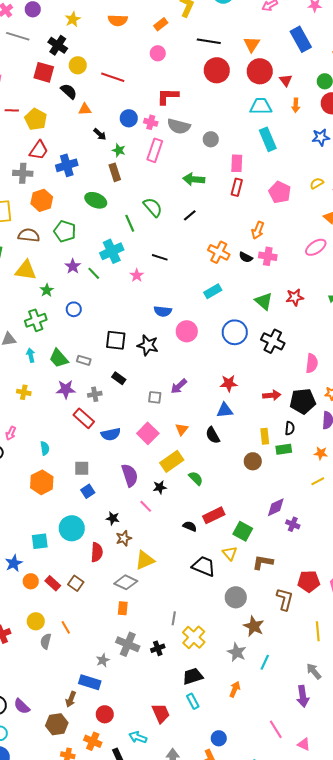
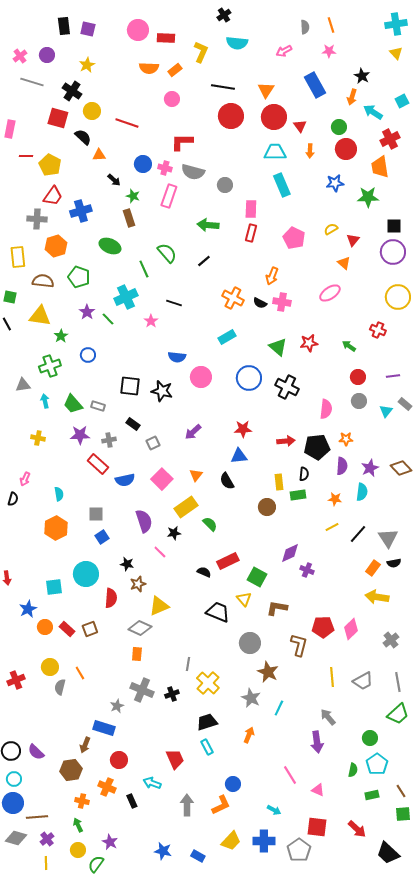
orange semicircle: (118, 20) -> (149, 68), moved
gray square: (155, 397) -> (153, 443), moved, turned -32
brown square: (76, 583) -> (90, 629), turned 35

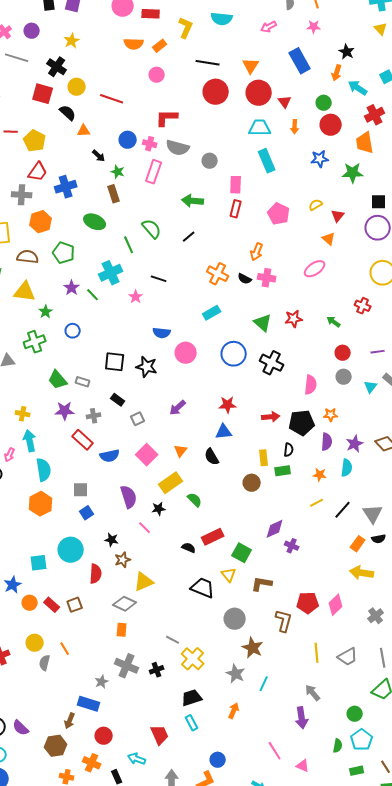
cyan arrow: (45, 401) -> (30, 441), moved, size x1.5
cyan semicircle: (59, 494) -> (44, 470), size x1.6
gray line: (188, 664) -> (173, 640), turned -72

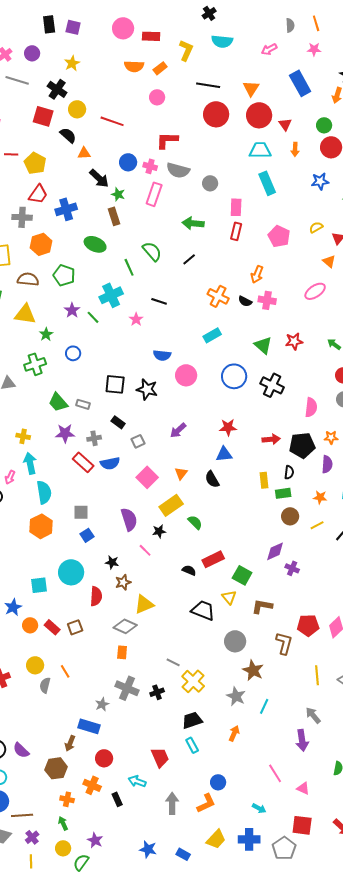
black arrow: (99, 156) -> (99, 178), size x1.5
blue semicircle: (110, 456) -> (110, 463), moved
brown circle: (252, 483) -> (290, 516), moved

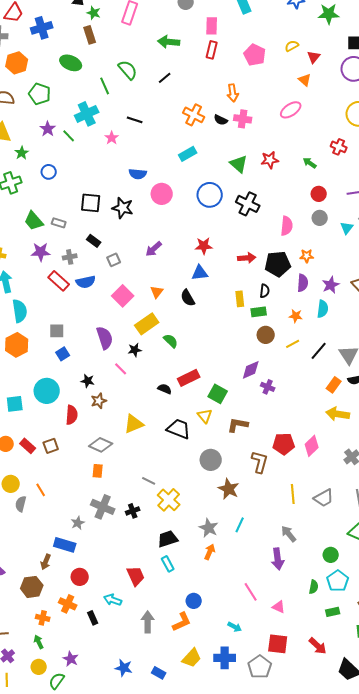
orange arrow: (257, 274) -> (233, 93), turned -30
yellow triangle: (144, 604) -> (134, 424), moved
gray star: (236, 696) -> (209, 528), moved

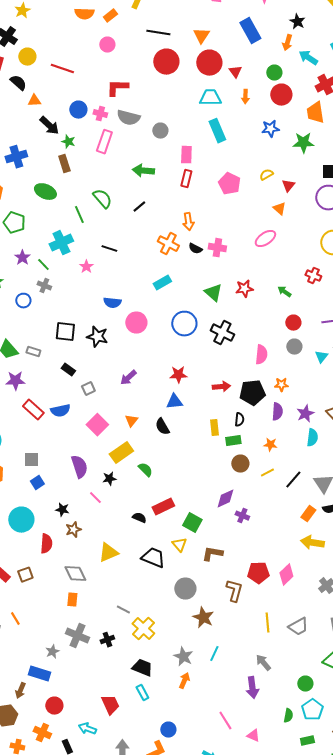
orange arrow: (233, 93) -> (188, 222), moved
gray cross: (70, 257) -> (44, 286), moved, turned 32
cyan semicircle: (323, 309) -> (312, 438), moved
gray diamond: (101, 445) -> (75, 574), turned 40
black trapezoid: (168, 539) -> (142, 668), turned 40

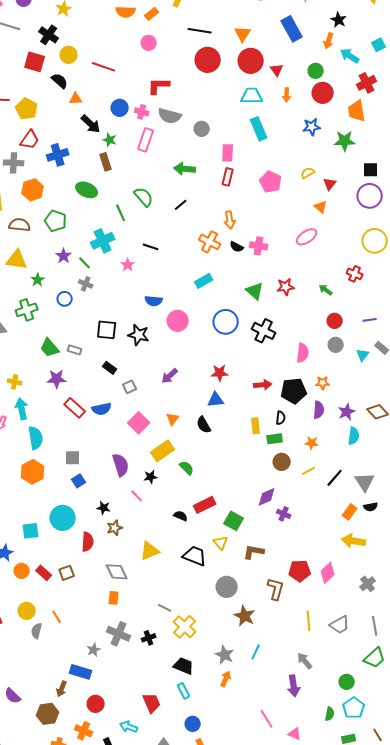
blue circle: (168, 730) -> (193, 724), moved

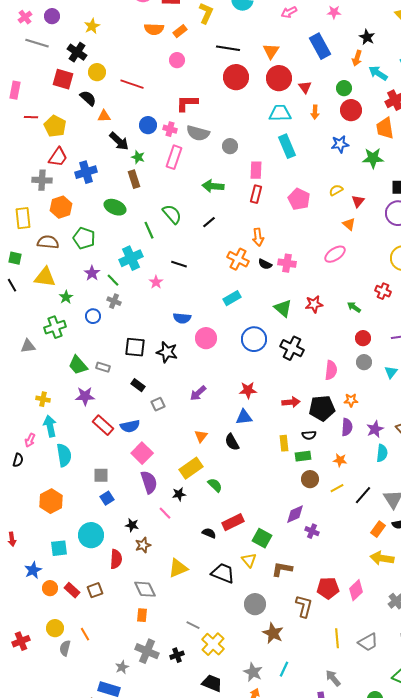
black semicircle: (281, 418) -> (309, 435), turned 80
pink square: (139, 423) -> (142, 453), moved
orange hexagon: (33, 472) -> (51, 501), moved

